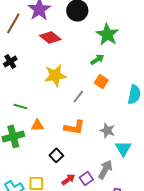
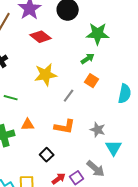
green star: (107, 34) -> (98, 34), turned -30
green line: (20, 106) -> (11, 98), moved
gray arrow: (105, 169) -> (96, 169), turned 102

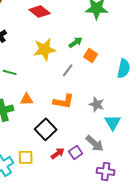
green arrow: (88, 59) -> (76, 42), moved
black square: (47, 155) -> (46, 129), size x1.5

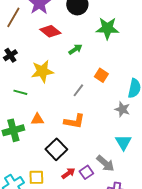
green arrow: (76, 42) -> (75, 49), moved
yellow star: (45, 49) -> (42, 71), moved
gray star: (97, 104) -> (122, 109), moved

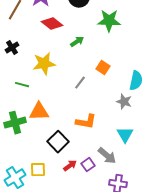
orange triangle: (37, 119) -> (39, 112), size x1.5
orange L-shape: (74, 121) -> (86, 122), moved

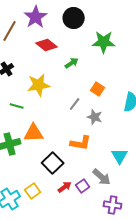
gray star: (124, 102) -> (95, 117), moved
yellow square: (38, 170) -> (33, 191), turned -35

